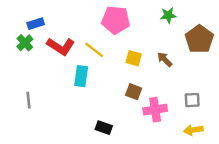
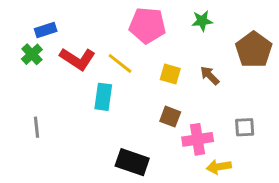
green star: (168, 15) -> (202, 21), moved
black rectangle: (104, 128) -> (132, 162), size x1.5
yellow arrow: (193, 130) -> (219, 167), moved

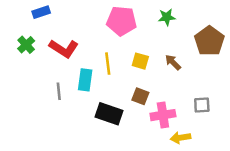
blue rectangle: (46, 30) -> (41, 12), moved
yellow line: (120, 63) -> (108, 64), moved, turned 45
gray line: (36, 127) -> (59, 91), moved
black rectangle: (132, 162) -> (109, 114), moved

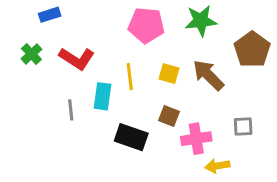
green star: (167, 17) -> (201, 21), size x1.5
brown arrow: (173, 62) -> (208, 75), size x1.6

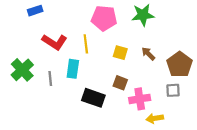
brown pentagon: (252, 49) -> (180, 64), moved
green cross: (31, 54) -> (22, 70), moved, size x1.5
brown arrow: (208, 75) -> (148, 54), size x0.6
yellow line: (130, 77) -> (86, 44), moved

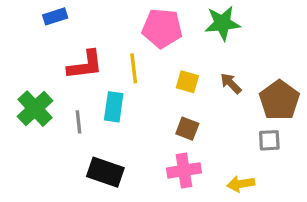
red L-shape: (55, 42) -> (85, 65), turned -40
black rectangle: (93, 98) -> (105, 172), moved
pink cross: (140, 99) -> (184, 170), moved

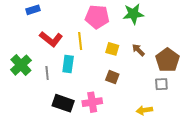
red L-shape: (85, 65) -> (51, 39), turned 45
pink cross: (184, 170) -> (92, 102), moved

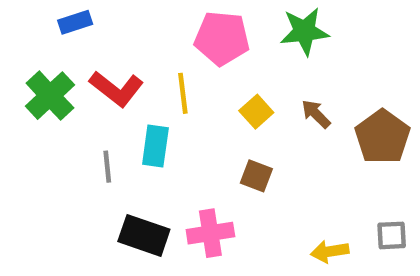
yellow square: (112, 49) -> (256, 112), turned 32
green cross: (21, 65) -> (50, 96), moved
gray square: (161, 84) -> (392, 235), moved

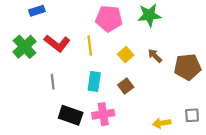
brown pentagon: (382, 137) -> (188, 67), turned 30
cyan rectangle: (155, 146) -> (94, 82), moved
brown square: (256, 176) -> (126, 86), turned 32

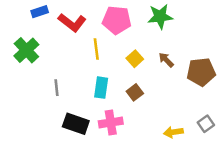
red L-shape: (57, 43) -> (72, 22), moved
gray square: (192, 115) -> (206, 124), turned -32

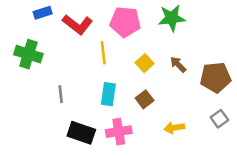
green cross: (26, 50) -> (28, 54), turned -30
gray square: (206, 124) -> (219, 119), moved
yellow arrow: (173, 132) -> (174, 128), moved

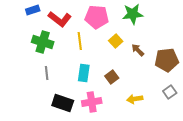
green cross: (28, 54) -> (43, 42), moved
yellow square: (145, 63) -> (116, 41), moved

